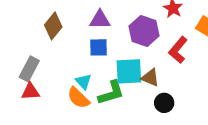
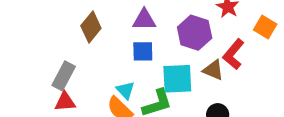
brown triangle: (150, 78) -> (213, 70), moved

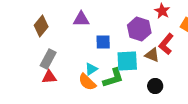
purple triangle: (144, 20) -> (81, 19), moved
brown diamond: (91, 27) -> (41, 26), moved
cyan triangle: (126, 90) -> (91, 69), turned 40

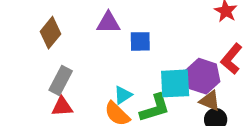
purple hexagon: (139, 29) -> (203, 76), moved
blue square: (103, 42) -> (140, 41), moved
brown triangle: (152, 55) -> (210, 101), moved

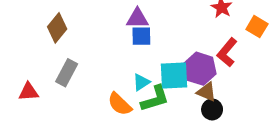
purple triangle: (108, 23) -> (137, 18), moved
cyan triangle: (123, 95) -> (141, 82), moved
red triangle: (62, 107) -> (29, 92), moved

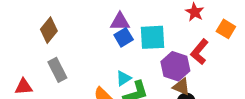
blue square: (141, 36) -> (124, 37), turned -30
gray rectangle: (67, 73) -> (57, 70), turned -55
cyan square: (174, 75) -> (152, 37), moved

